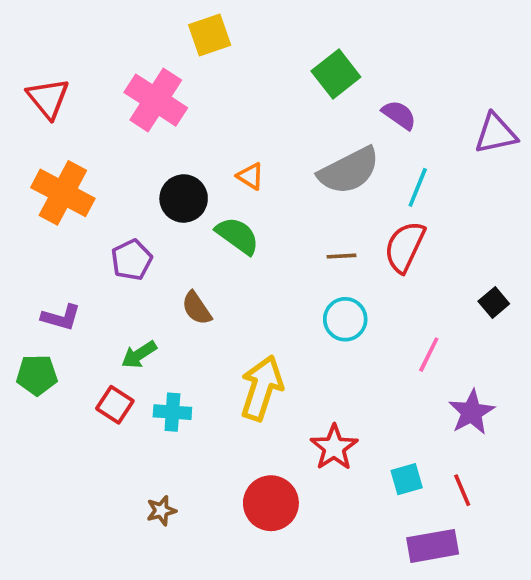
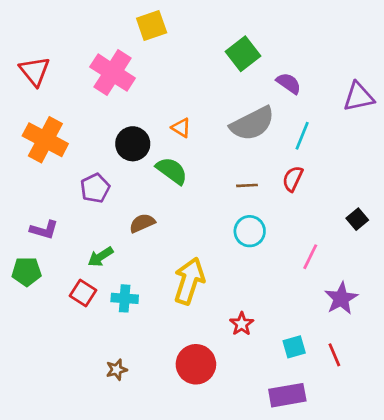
red semicircle: (405, 247) -> (293, 179), size x0.7
brown semicircle: (197, 308) -> (142, 223), turned 100
red star: (334, 447) -> (242, 324), size x0.7
purple rectangle: (433, 546) -> (287, 395), moved

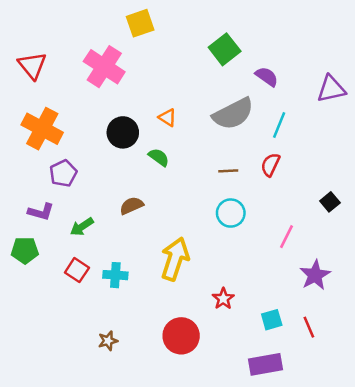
green semicircle: (172, 171) -> (159, 157), size x0.7
purple pentagon: (95, 188) -> (63, 173), moved
green arrow: (100, 257) -> (82, 227), moved

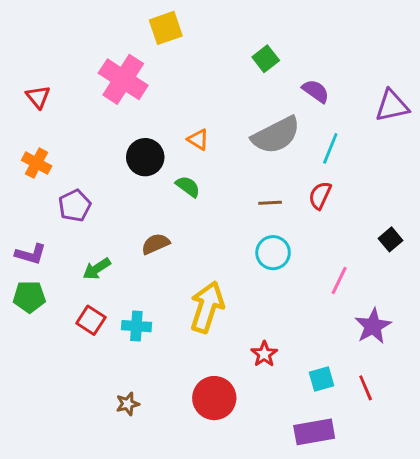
green square: (225, 49) -> (266, 59), size x0.7
red triangle: (32, 65) -> (38, 97), moved, size x0.7
orange cross: (42, 129) -> (37, 163), moved, size x0.6
purple L-shape: (41, 212) -> (31, 254), moved

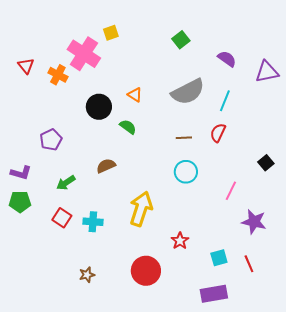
yellow square: (166, 28) -> (111, 33), moved, size x0.7
purple semicircle: (316, 91) -> (227, 59), moved
orange cross: (37, 163) -> (58, 75), moved
purple star: (373, 326) -> (254, 222), turned -30

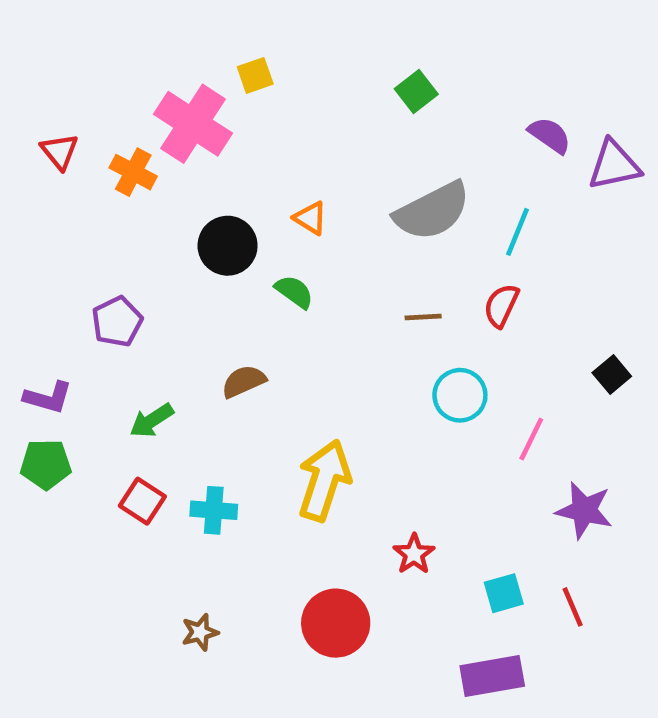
purple semicircle: (227, 59) -> (550, 135), moved
cyan circle: (186, 172) -> (460, 395), moved

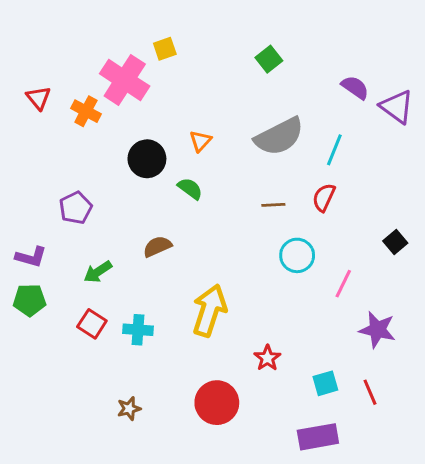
purple triangle: (614, 165) -> (397, 107), turned 48
orange triangle: (310, 218) -> (200, 141), turned 40

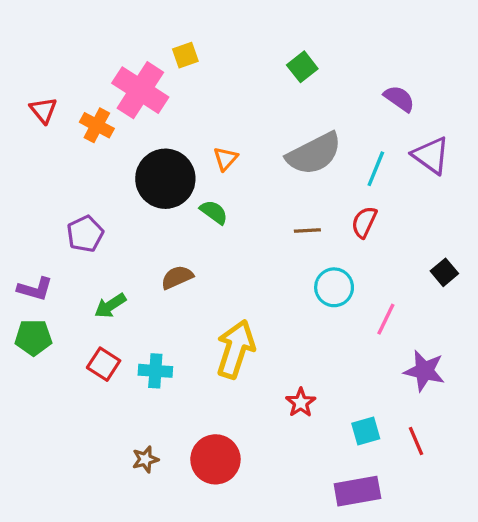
purple triangle: (397, 107) -> (431, 155), moved
black circle: (147, 159) -> (165, 179), size x1.4
red circle: (217, 403) -> (215, 459), moved

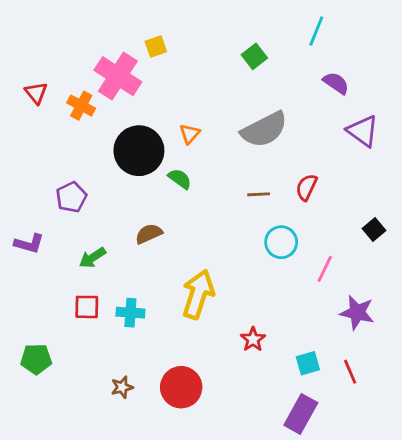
cyan line: (376, 169) -> (316, 31), moved
green pentagon: (33, 337) -> (36, 359), moved
red square: (104, 364) -> (87, 307), turned -32
purple rectangle: (357, 491) -> (301, 414), turned -51

